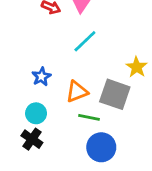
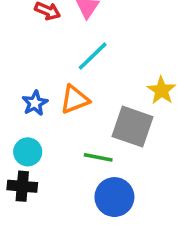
orange triangle: (77, 92) -> (75, 99), moved
black cross: (32, 139) -> (22, 186), turned -30

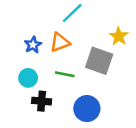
green line: (98, 157) -> (65, 74), moved
black cross: (22, 186) -> (42, 101), moved

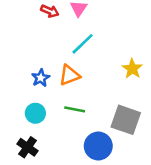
gray square: (99, 61) -> (126, 120), moved
black cross: (42, 101) -> (28, 147), moved, turned 30

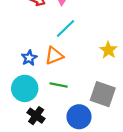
cyan circle: (35, 113) -> (25, 88), size x1.5
black cross: (28, 147) -> (36, 116), moved

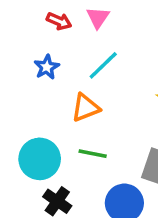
blue star: (29, 58) -> (47, 67), moved

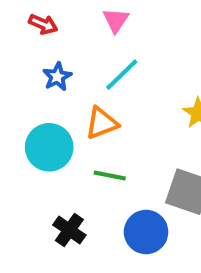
red arrow: (59, 21) -> (43, 24), moved
cyan circle: (40, 159) -> (49, 147), moved

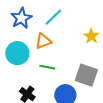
blue star: (57, 77) -> (21, 18), size x1.5

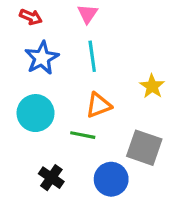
cyan line: (53, 17) -> (92, 56), turned -54
orange triangle: (43, 41) -> (99, 105), moved

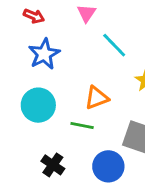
cyan line: (92, 56) -> (114, 45), moved, turned -36

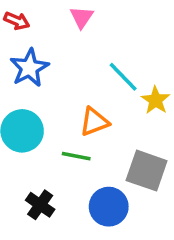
cyan line: (114, 45) -> (123, 77), moved

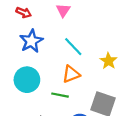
cyan line: (123, 77) -> (73, 47), moved

